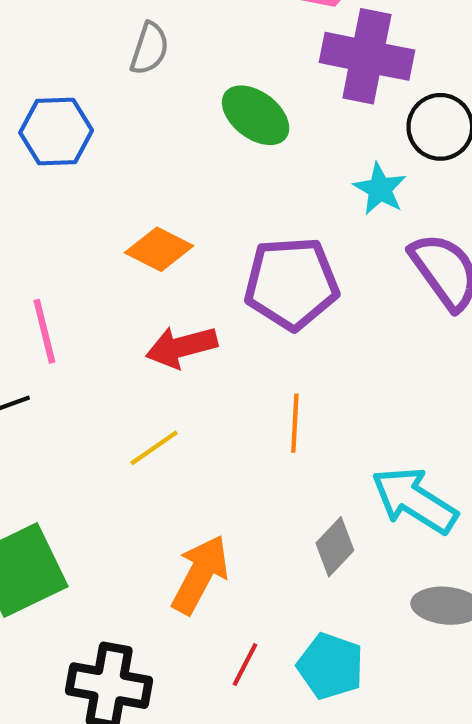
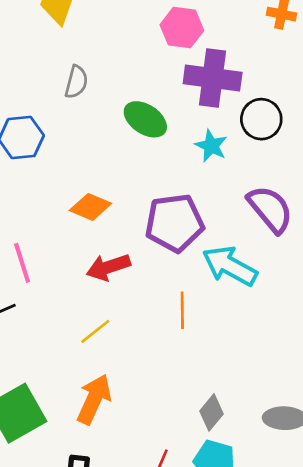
cyan star: (380, 189) -> (211, 146), moved
cyan arrow: (414, 500) -> (230, 266), moved
gray diamond: (335, 547) -> (212, 412), moved
orange arrow: (200, 574) -> (94, 399), moved

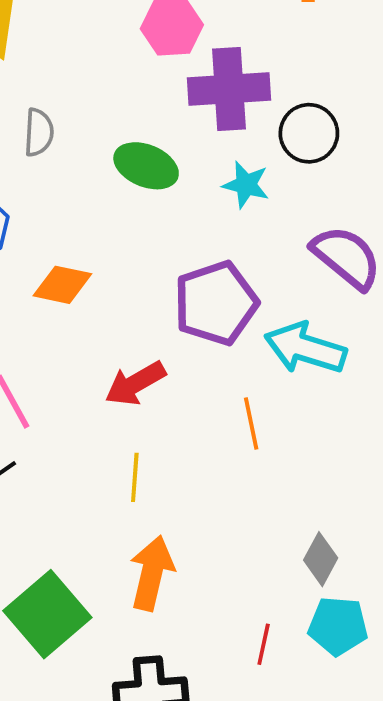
orange diamond: (90, 207) -> (62, 285), moved
yellow line: (95, 331) -> (135, 477), turned -36

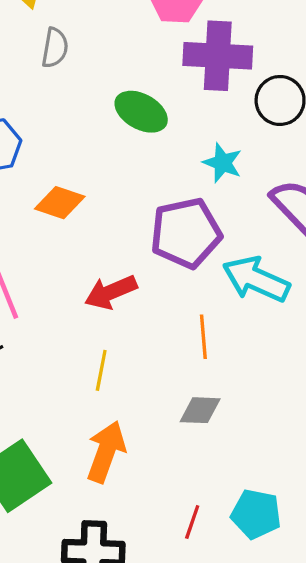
gray semicircle: (39, 132) -> (55, 48), moved
cyan star: (246, 185) -> (223, 163), moved
gray diamond: (321, 559) -> (200, 410), moved, turned 57

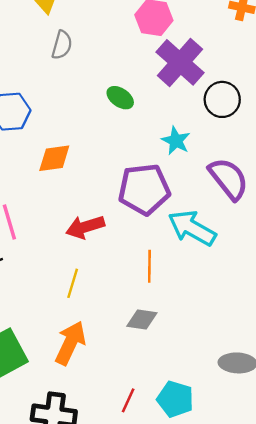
purple cross: (218, 56) -> (180, 62), turned 33
green ellipse: (141, 112) -> (120, 98), size x0.7
orange diamond: (60, 203) -> (54, 158), turned -32

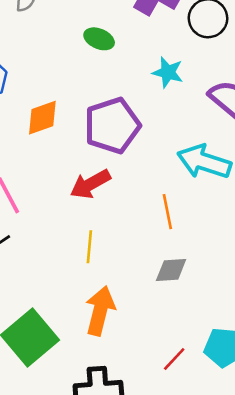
purple pentagon: (144, 189) -> (112, 126), moved
red line: (128, 400) -> (174, 359), turned 30

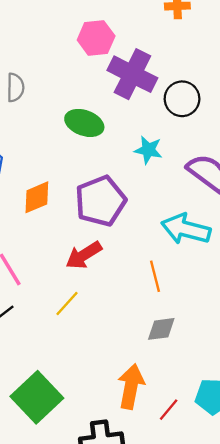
green ellipse: (99, 39) -> (84, 123), size x1.4
yellow line: (89, 247) -> (67, 303), moved, turned 40
orange arrow: (100, 311) -> (131, 387), moved

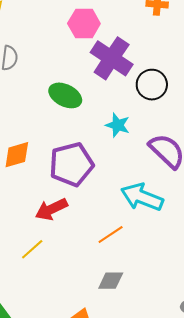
orange line: (155, 276) -> (111, 235), turned 64

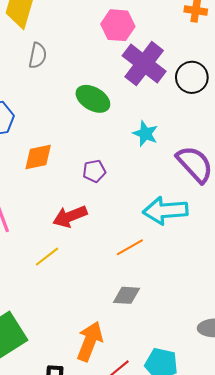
black circle: (152, 85) -> (192, 77), moved
purple pentagon: (71, 164) -> (94, 171), size x0.5
cyan arrow: (142, 197) -> (165, 211), turned -30

